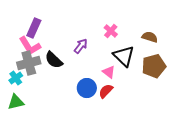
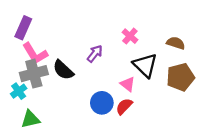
purple rectangle: (34, 28) -> (23, 28), moved
green triangle: (16, 102) -> (30, 119), moved

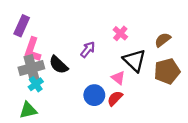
brown semicircle: (176, 43) -> (163, 40), turned -56
pink L-shape: (35, 54) -> (33, 50), turned 50
cyan cross: (19, 91) -> (36, 84), moved

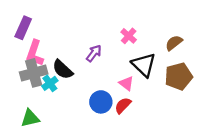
cyan cross: (36, 84) -> (50, 83), moved

